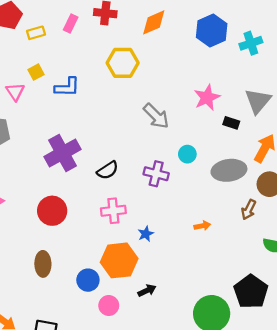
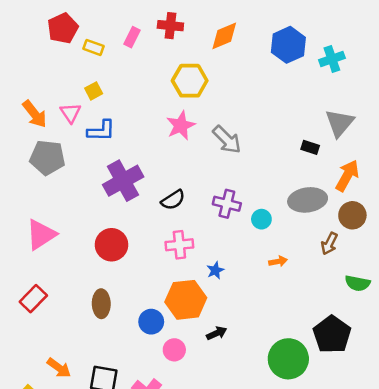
yellow rectangle: (36, 33) -> (94, 47), turned 36
blue L-shape: (67, 87) -> (101, 131), moved
pink star: (207, 98) -> (181, 126), moved
cyan circle: (187, 154) -> (261, 219), moved

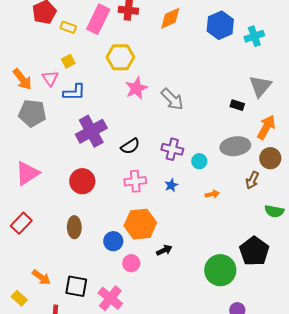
pink rectangle: (132, 37) -> (98, 19), size x1.8
yellow hexagon: (190, 81) -> (120, 57), moved
blue star: (215, 270) -> (171, 185), moved

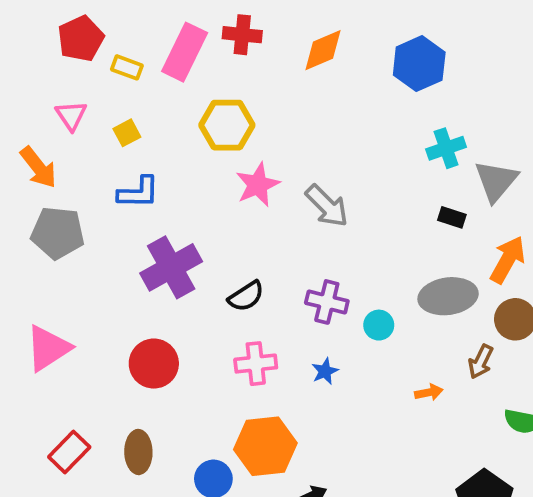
cyan cross: (254, 36) -> (446, 148), moved
pink triangle: (50, 78) -> (71, 115), moved
orange arrow: (212, 194) -> (429, 392), moved
red rectangle: (21, 223) -> (69, 452), moved

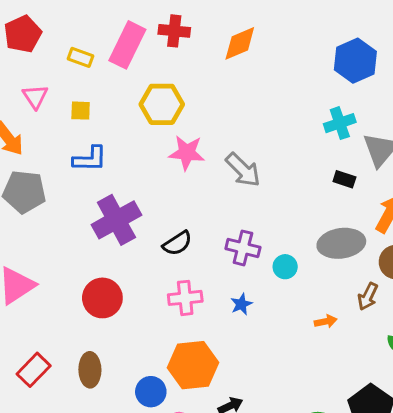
red pentagon: (81, 39) -> (23, 34), moved
blue hexagon: (419, 64) -> (355, 61), moved
yellow square: (127, 133) -> (81, 111), turned 30
pink star: (258, 185) -> (187, 153), turned 30

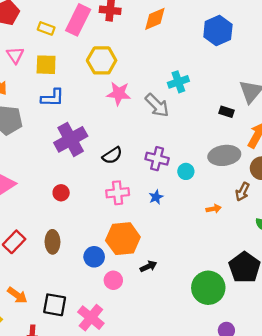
blue hexagon: (355, 61) -> (218, 31), moved
yellow square: (81, 111) -> (46, 65), size x1.5
cyan cross: (340, 123) -> (178, 82), moved
red circle: (102, 298) -> (61, 193), size x0.6

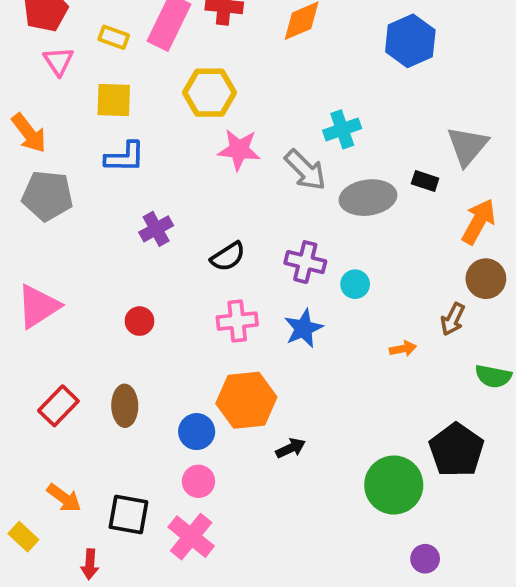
pink triangle: (15, 55) -> (58, 61), moved
purple cross: (71, 139) -> (156, 229), size x0.6
gray ellipse: (224, 155) -> (368, 198), moved
blue star: (156, 197) -> (303, 328), size x1.5
pink circle: (113, 280) -> (198, 481), moved

